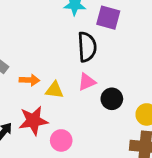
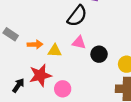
black semicircle: (87, 47) -> (77, 16), turned 45
pink triangle: (87, 82) -> (79, 43), turned 40

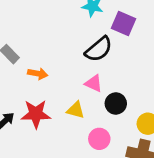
yellow triangle: (55, 51) -> (76, 110), moved
pink circle: (63, 89) -> (99, 139), moved

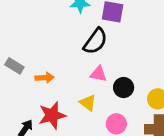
yellow triangle: (76, 110) -> (88, 103), turned 36

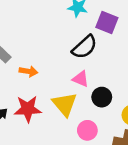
yellow triangle: (88, 103) -> (65, 104), size x1.5

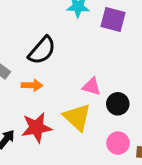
black semicircle: (84, 47) -> (42, 50), moved
pink circle: (87, 130) -> (118, 143), moved

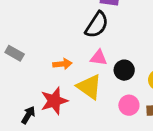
black semicircle: (42, 50) -> (97, 25), moved
orange arrow: (32, 85) -> (62, 64), moved

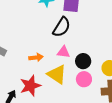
pink circle: (129, 105) -> (84, 79), moved

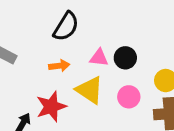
black semicircle: (62, 27) -> (66, 26), moved
black circle: (83, 61) -> (125, 58), moved

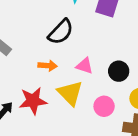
black circle: (125, 58) -> (119, 71), moved

